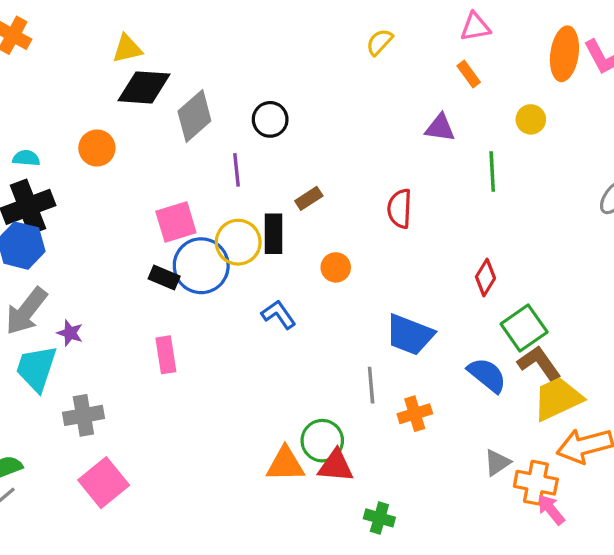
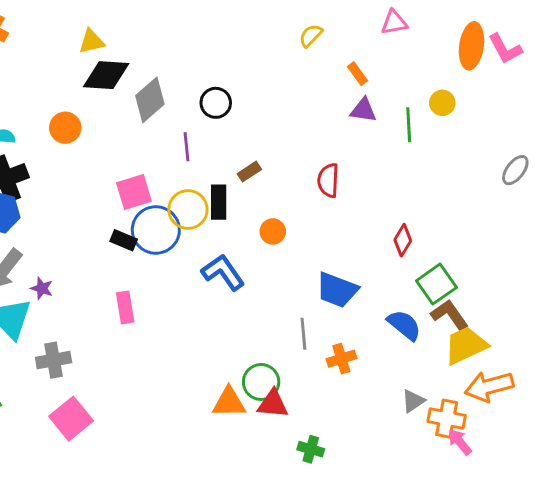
orange rectangle: (469, 74) -> (358, 74), moved
green line: (492, 172) -> (409, 125), moved
blue L-shape: (279, 314) -> (223, 272), size x1.4

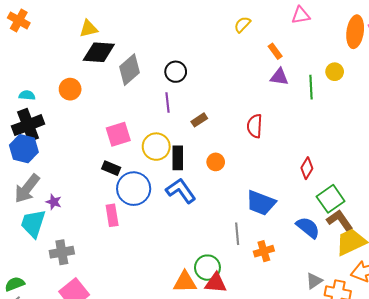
purple line: (187, 147) -> (167, 102), moved
black rectangle: (219, 202) -> (178, 158), moved
blue circle: (156, 230) -> (134, 189), moved

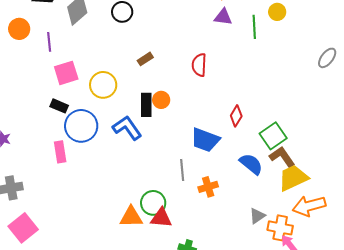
purple line: (167, 102) -> (49, 42), moved
black rectangle: (178, 158) -> (146, 105), moved
red diamond: (307, 168) -> (236, 116), moved

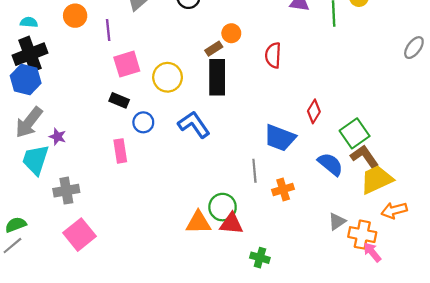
orange circle: (161, 100) -> (231, 33), moved
black rectangle: (146, 105) -> (217, 77), moved, size x1.4
blue circle: (81, 126) -> (143, 122), size x0.6
orange arrow: (309, 206) -> (394, 210), size x0.7

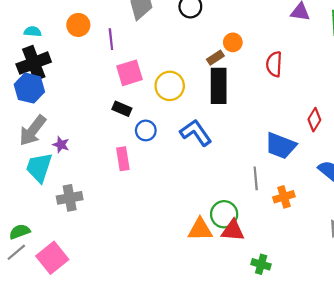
pink square: (79, 235) -> (52, 258), moved

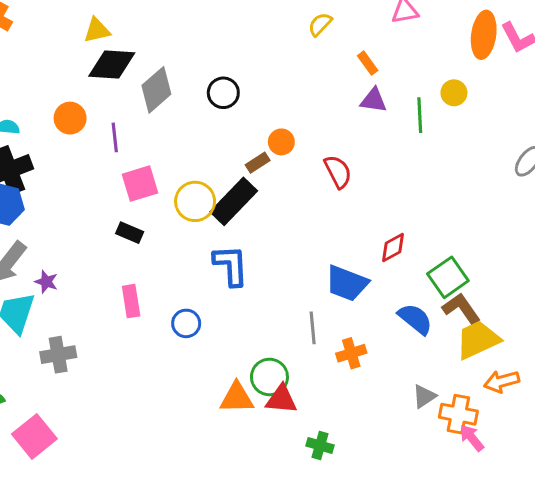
red semicircle: (274, 64) -> (338, 172), turned 150
black rectangle: (219, 86) -> (234, 201), moved, turned 44
red diamond: (314, 120) -> (393, 248), turned 30
blue circle: (146, 130) -> (186, 323), moved
blue L-shape: (196, 133) -> (231, 265), turned 32

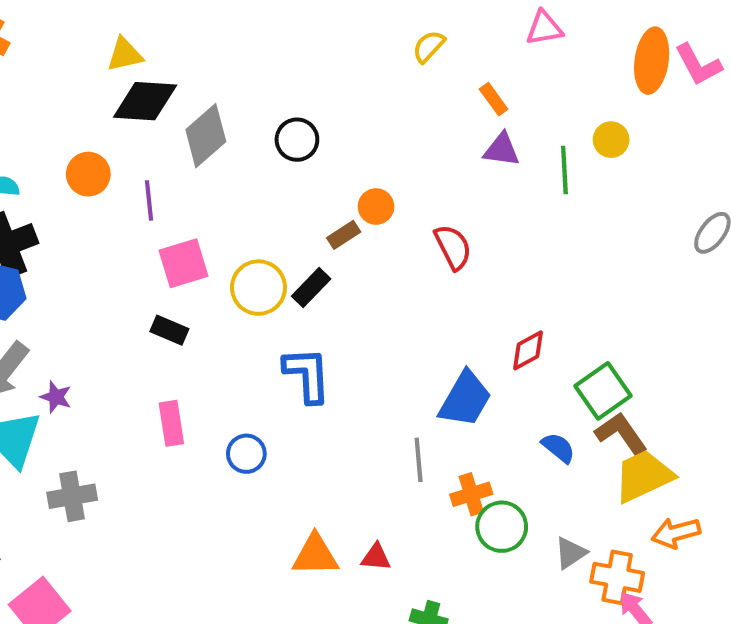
black rectangle: (234, 201) -> (311, 288), size x0.6
blue trapezoid: (347, 283) -> (465, 399), turned -81
blue semicircle: (415, 319) -> (558, 448), size x0.7
green circle: (269, 377) -> (502, 527), moved
red triangle: (281, 399) -> (376, 557), size x0.7

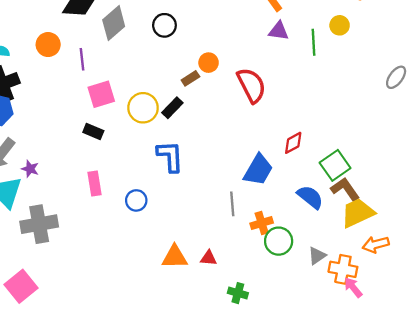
red semicircle: (453, 247) -> (251, 85), size x1.4
blue semicircle: (558, 448) -> (310, 197), size x1.4
gray cross: (72, 496) -> (39, 224), size x1.4

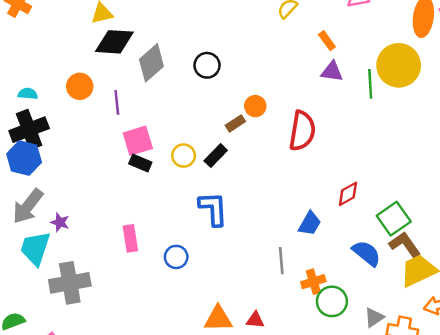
yellow circle: (340, 25) -> (399, 65), size x2.0
red semicircle: (251, 85) -> (302, 131), turned 36
yellow circle: (143, 108) -> (184, 156), size x0.7
black rectangle: (93, 132) -> (140, 163), moved
blue trapezoid: (258, 170) -> (310, 224), size x0.7

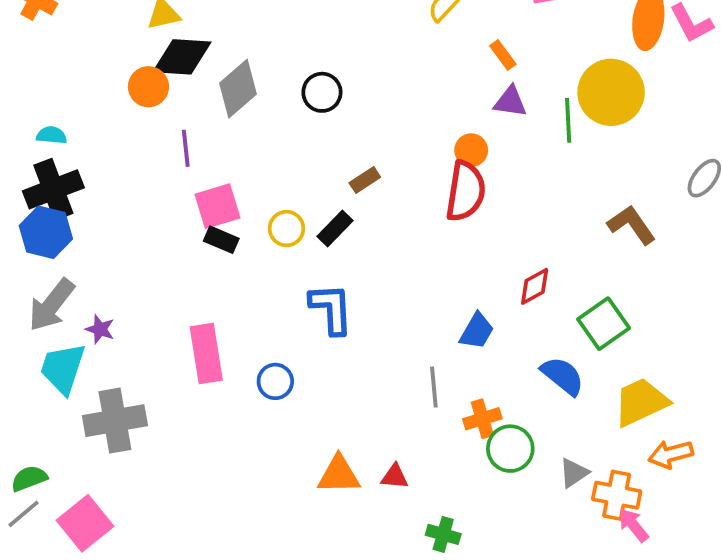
orange circle: (80, 86) -> (148, 87), moved
orange circle: (255, 106) -> (471, 150), moved
pink rectangle: (130, 238) -> (206, 353), size x1.4
brown L-shape: (405, 245) -> (632, 225), moved

